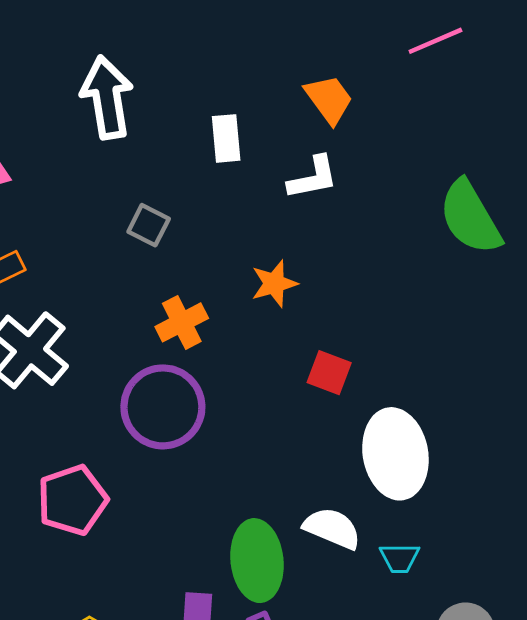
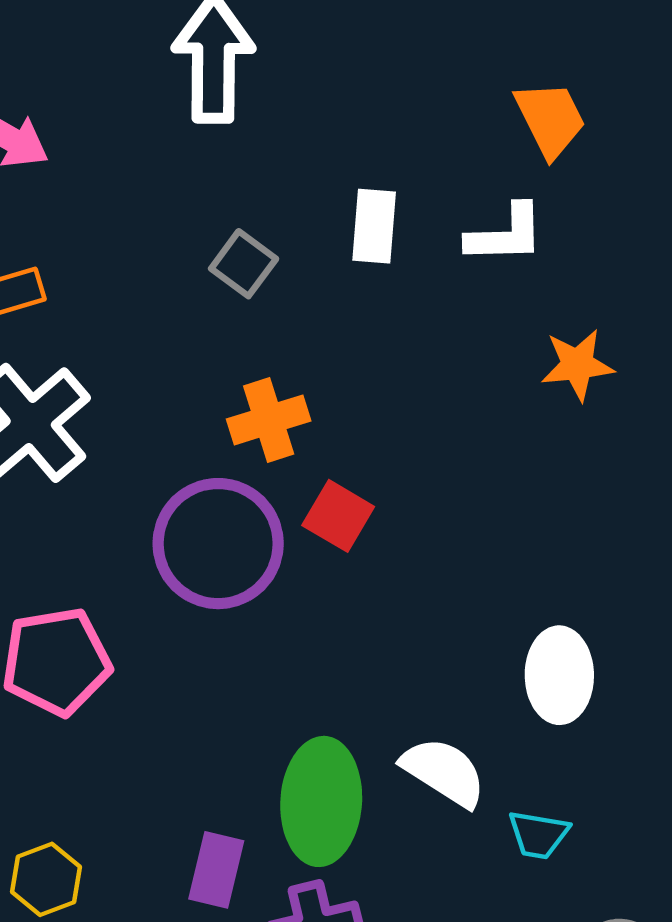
white rectangle: (226, 138) -> (374, 226), moved
orange star: (274, 284) -> (577, 365), moved
red square: (329, 373) -> (338, 516), moved
white ellipse: (395, 454) -> (559, 675), size x0.7

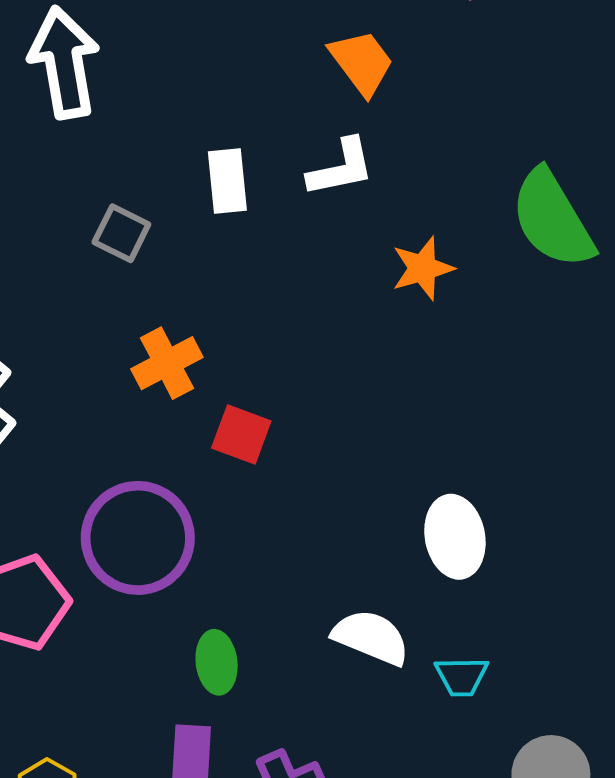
purple circle: (218, 544) -> (138, 538), moved
green ellipse: (321, 801) -> (217, 662), moved, size x0.6

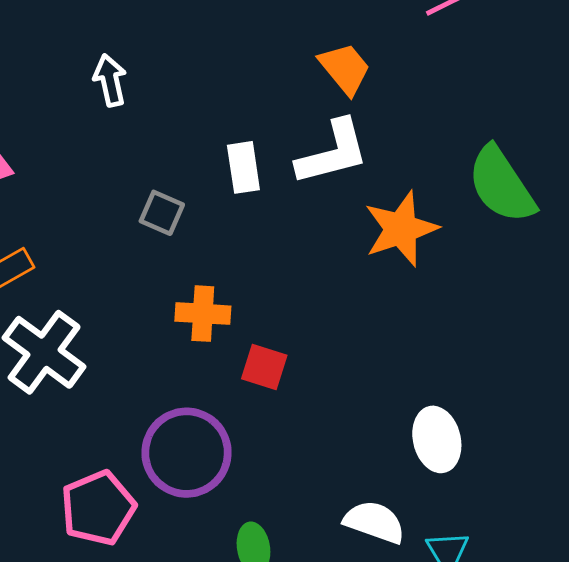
white arrow: (64, 63) -> (110, 80), size x0.6
white L-shape: (341, 168) -> (333, 153), size x1.4
orange star: (423, 268) -> (401, 229), size x1.5
orange cross: (167, 363) -> (203, 314), turned 34

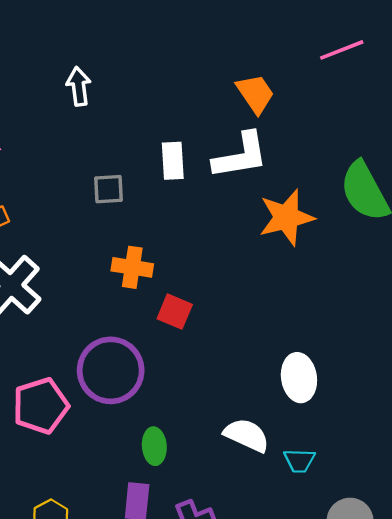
gray square: (162, 213) -> (109, 189), turned -32

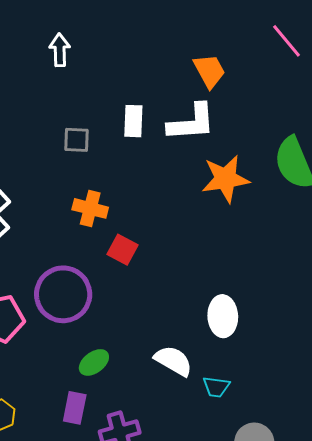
pink line: (342, 50) -> (286, 41), turned 66
green ellipse: (154, 446) -> (94, 362), turned 52

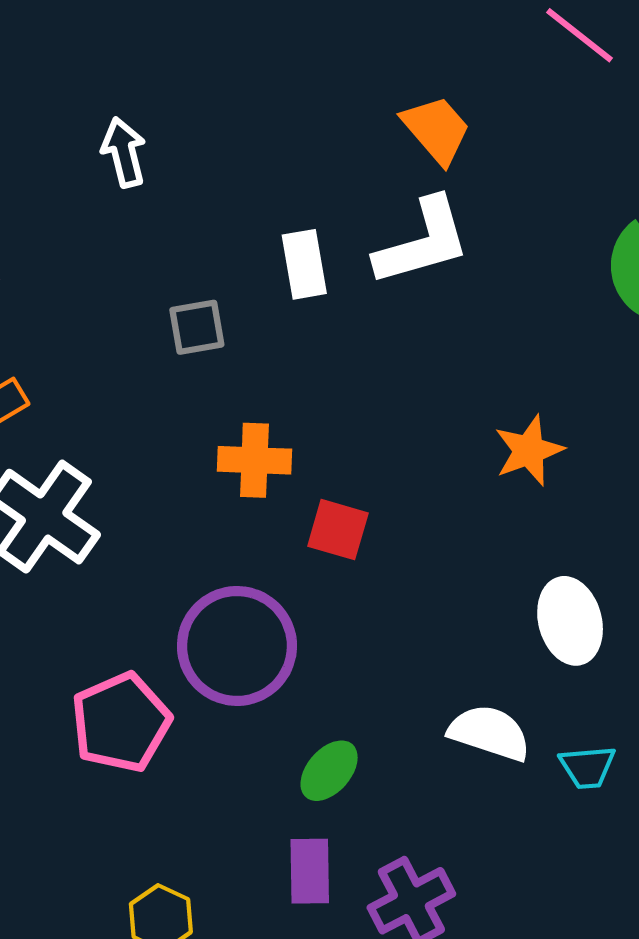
orange star: (225, 179) -> (529, 450), moved, size x0.7

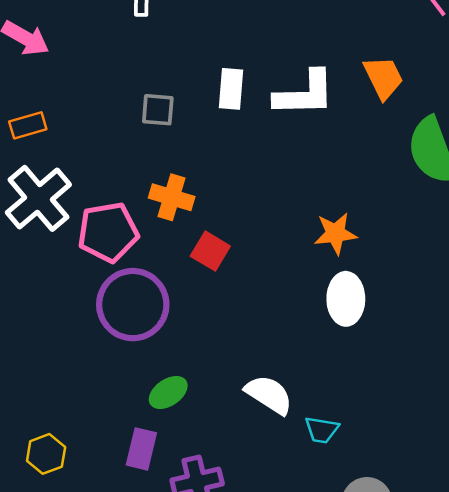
orange trapezoid: (436, 130) -> (383, 78), moved
white ellipse: (570, 621) -> (346, 299), moved
pink pentagon: (121, 722) -> (108, 232), moved

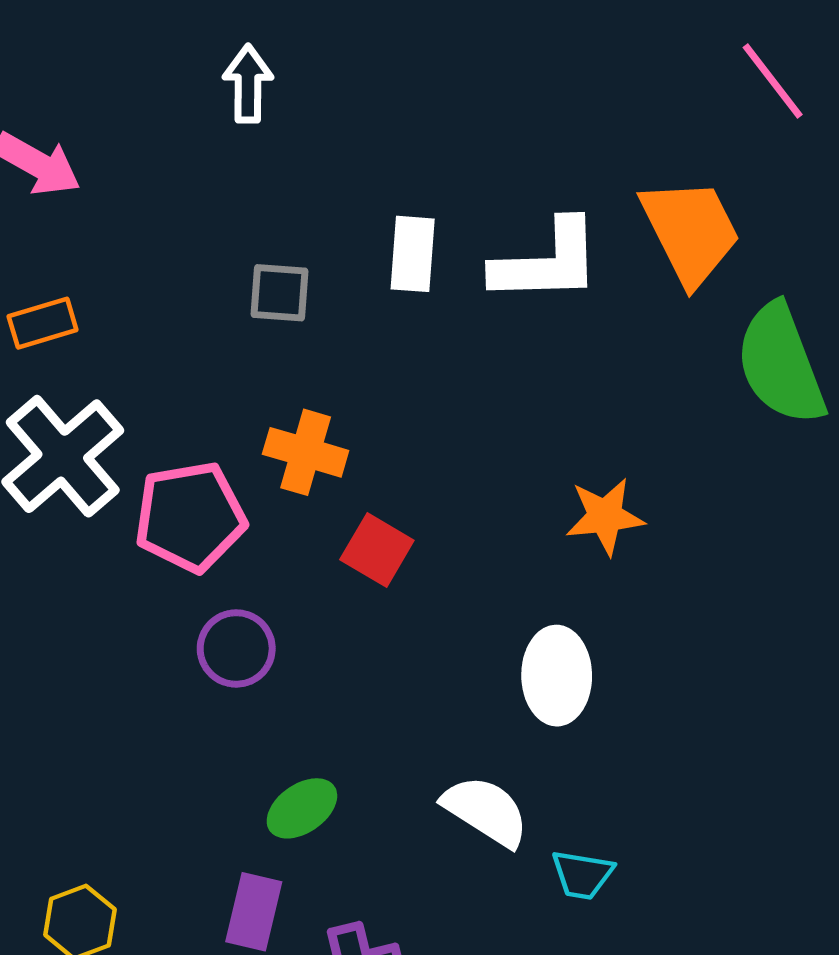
orange trapezoid: (383, 78) -> (690, 231), size x1.4
white ellipse: (346, 299) -> (557, 676), moved
purple circle: (133, 305) -> (236, 648), size x0.6

